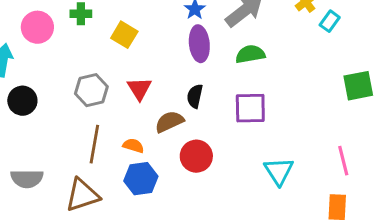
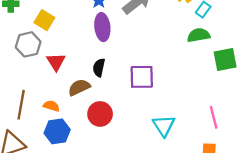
green semicircle: (250, 54) -> (199, 35), moved
gray hexagon: (91, 90) -> (28, 44), moved

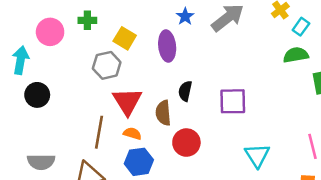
purple ellipse: (102, 27) -> (167, 46), moved
red triangle: (56, 62) -> (127, 101), moved, size x1.4
brown semicircle: (79, 87) -> (163, 113), turned -70

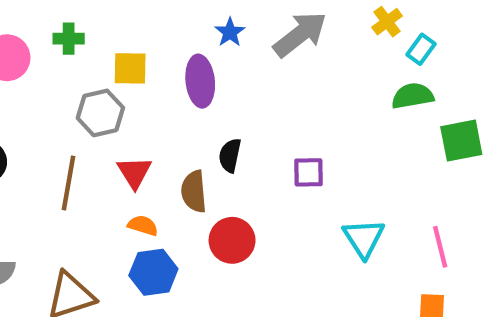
yellow square: (125, 38) -> (130, 68), turned -30
red triangle: (127, 101) -> (134, 172), size x0.7
purple square: (233, 101) -> (308, 172), size x0.7
brown line: (99, 132) -> (69, 183), moved
cyan triangle: (257, 155) -> (364, 238), moved

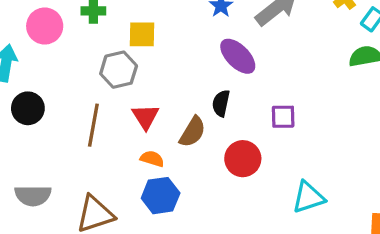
purple ellipse: (200, 81) -> (238, 56), moved, turned -39
brown semicircle: (194, 191) -> (192, 132), turned -144
cyan triangle: (364, 238) -> (308, 197), moved, turned 45
red circle: (232, 240) -> (243, 159), moved

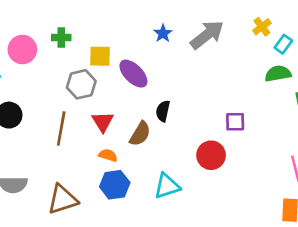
purple ellipse: (238, 56) -> (133, 74), moved
purple square: (283, 117) -> (235, 122), moved
red circle: (243, 159) -> (211, 155), moved
cyan triangle: (308, 197) -> (167, 186), moved

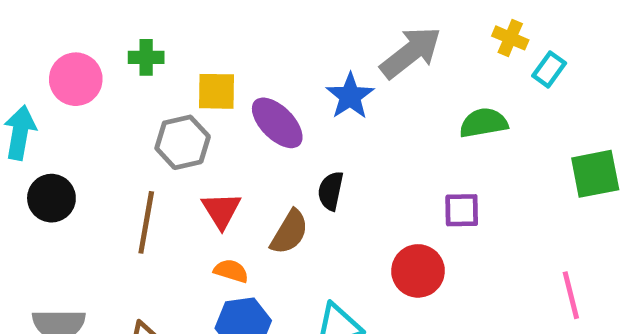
yellow cross: (262, 27) -> (510, 38), turned -30
blue star: (163, 33) -> (350, 96), moved, size x1.4
green semicircle: (278, 74) -> (484, 123), moved

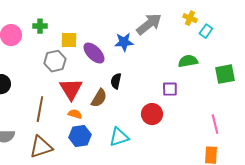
blue star: (350, 96) -> (124, 42), turned 30
green semicircle: (484, 123) -> (188, 61), moved
red triangle: (221, 210) -> (71, 89), size x1.4
brown line: (146, 222) -> (40, 109), moved

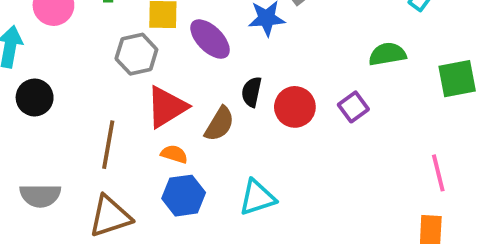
red triangle: (71, 89) -> (167, 107), turned 30
purple square: (170, 89) -> (353, 107), turned -35
red circle: (152, 114) -> (295, 107), moved

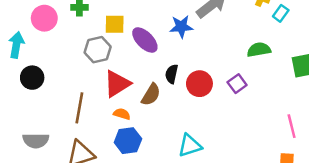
cyan triangle: (257, 197) -> (190, 145), moved

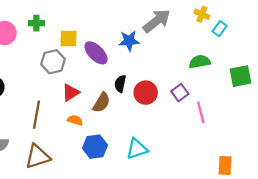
red triangle: (117, 84) -> (71, 93), size x0.7
pink line: (292, 126) -> (201, 112), moved
blue hexagon: (128, 141) -> (95, 147), moved

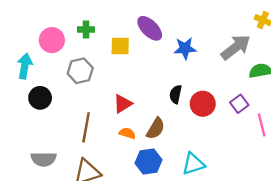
gray arrow: (157, 21) -> (236, 47), moved
purple ellipse: (96, 53) -> (150, 28), moved
gray hexagon: (53, 62) -> (80, 71), moved
brown semicircle: (102, 103) -> (156, 128), moved

